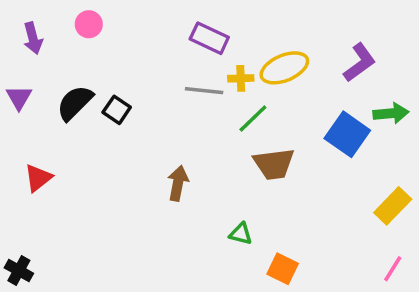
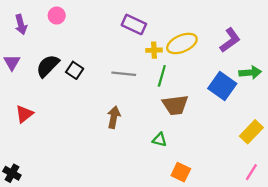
gray line: (204, 91) -> (124, 74), moved
green line: (253, 119) -> (162, 76), turned -30
green triangle: (241, 234) -> (160, 140), moved

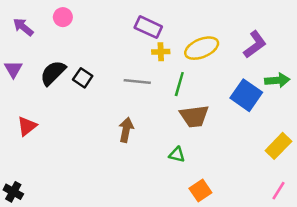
purple arrow: (21, 24) -> (23, 27), turned 144
yellow cross: (154, 50) -> (161, 52), moved
orange square: (181, 172) -> (200, 191), turned 30

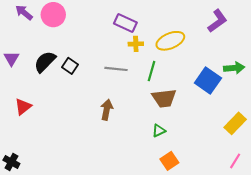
pink circle: (63, 17) -> (53, 15), size x1.5
purple arrow: (23, 27) -> (24, 13), moved
purple L-shape: (255, 44) -> (217, 21), moved
green triangle: (177, 155) -> (159, 131), moved, turned -40

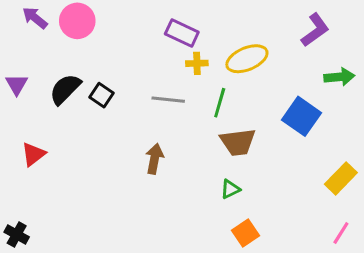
green arrow: (234, 68) -> (339, 77), moved

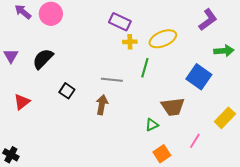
black square: (102, 95) -> (67, 91), moved
gray line: (168, 100) -> (112, 80), moved
brown trapezoid: (238, 142) -> (173, 107), moved
pink line: (341, 233) -> (195, 141), moved

